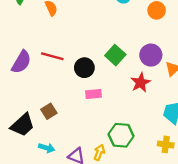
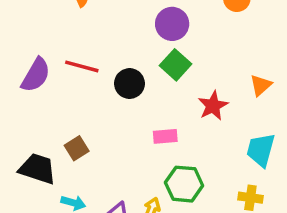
purple circle: (151, 55) -> (172, 24), moved
pink rectangle: (94, 94) -> (165, 136), moved
black trapezoid: (23, 125) -> (37, 169), turned -120

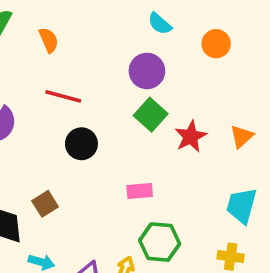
red line: (82, 66) -> (63, 96), moved
black circle: (129, 84) -> (81, 144), moved
red star: (213, 106) -> (191, 136), moved

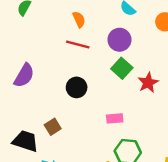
orange semicircle: (49, 40) -> (79, 19), moved
red line: (63, 96) -> (78, 44), moved

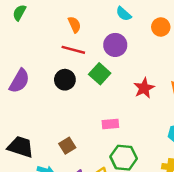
green square: (122, 68) -> (100, 74), moved
black circle: (77, 87) -> (65, 80), moved
brown square: (53, 127) -> (67, 146), moved

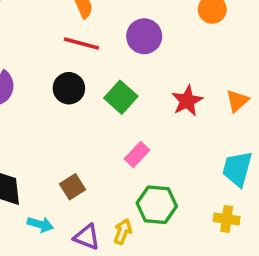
green square: (100, 74) -> (121, 97), moved
pink rectangle: (110, 124) -> (137, 154), turned -42

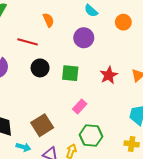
red line: (81, 43) -> (28, 42), moved
green square: (121, 97) -> (70, 73), turned -36
brown square: (72, 187) -> (42, 125), size x1.5

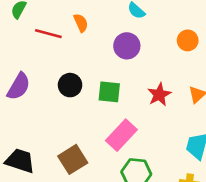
orange circle: (123, 22) -> (188, 40), moved
red line: (28, 42) -> (48, 34), moved
pink rectangle: (80, 106) -> (121, 135), size x1.6

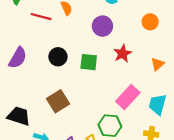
red star: (159, 95) -> (123, 54), moved
pink rectangle: (121, 135) -> (128, 97), moved
brown square: (73, 159) -> (58, 101), moved

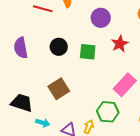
purple semicircle: (18, 58) -> (21, 48), turned 140

